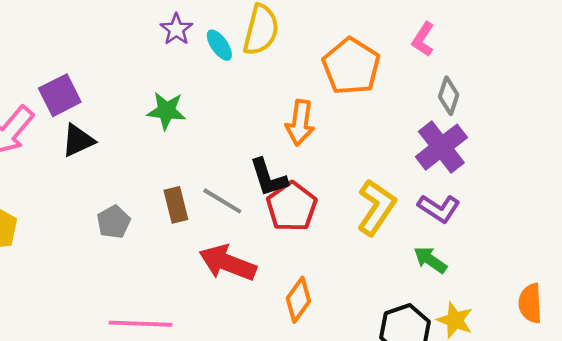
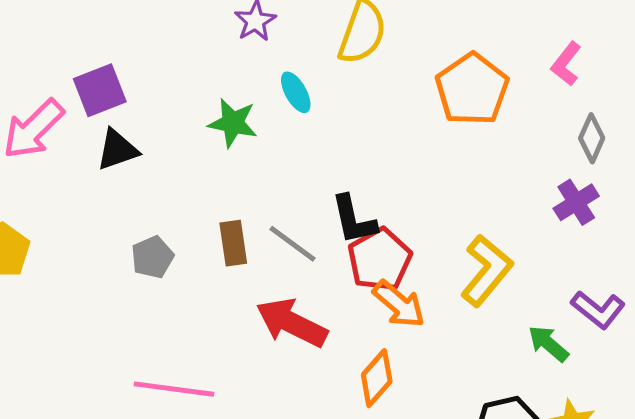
cyan ellipse: (219, 45) -> (296, 92), moved
orange arrow: (300, 123) -> (399, 304), moved, turned -63
purple cross: (441, 147) -> (576, 202), size x0.7
purple L-shape: (439, 208) -> (598, 310), moved

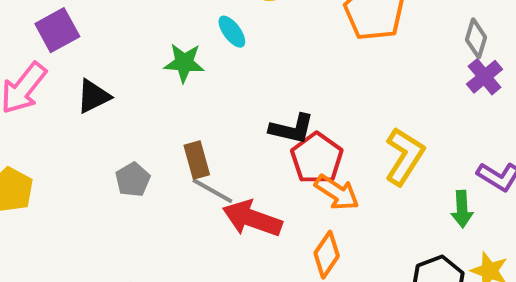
purple square: (100, 90) -> (57, 30), moved
purple cross: (576, 202) -> (485, 77), moved
black L-shape: (354, 220) -> (292, 129), turned -57
gray line: (292, 244) -> (212, 191), moved
green arrow: (548, 344) -> (462, 209), turned -126

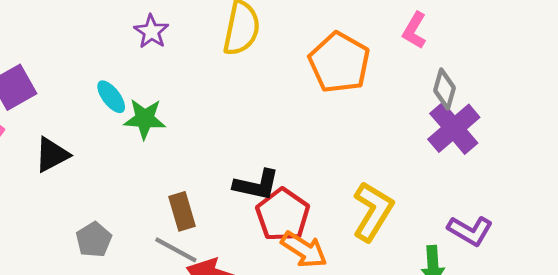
cyan ellipse: (232, 32) -> (111, 97), moved
purple cross: (485, 77) -> (454, 128), size x1.4
brown rectangle: (197, 160) -> (182, 211), moved

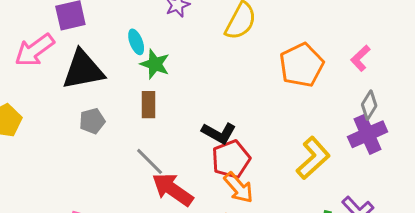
black triangle: (52, 155) -> (83, 70), size x1.6
brown rectangle: (182, 211) -> (148, 105), moved
yellow L-shape: (373, 211) -> (313, 158), moved
gray pentagon: (94, 240) -> (92, 121), moved

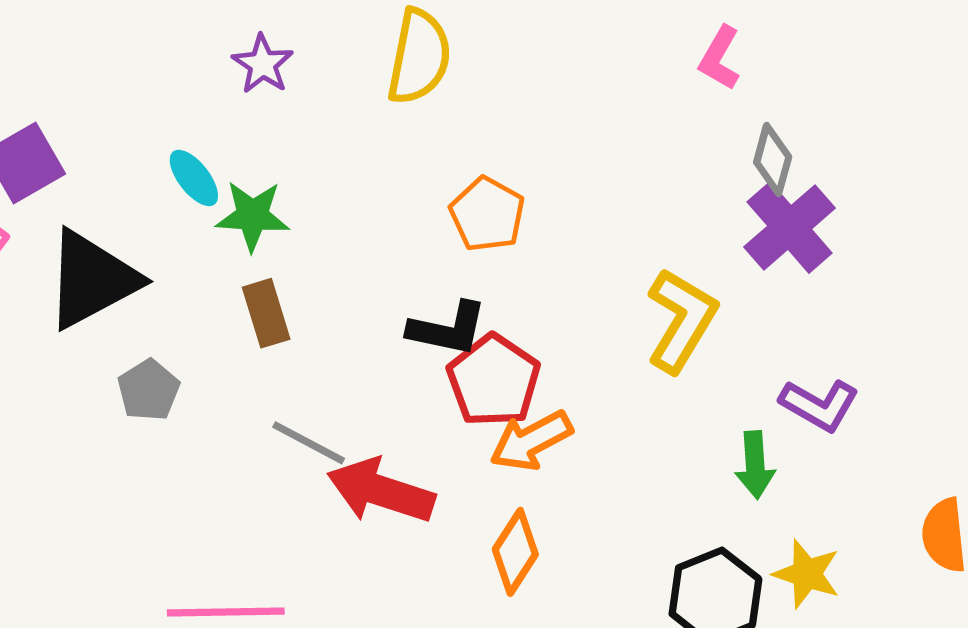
orange pentagon: (302, 65) -> (487, 214), moved, size x0.7
orange arrow: (239, 188) -> (531, 441), turned 120

